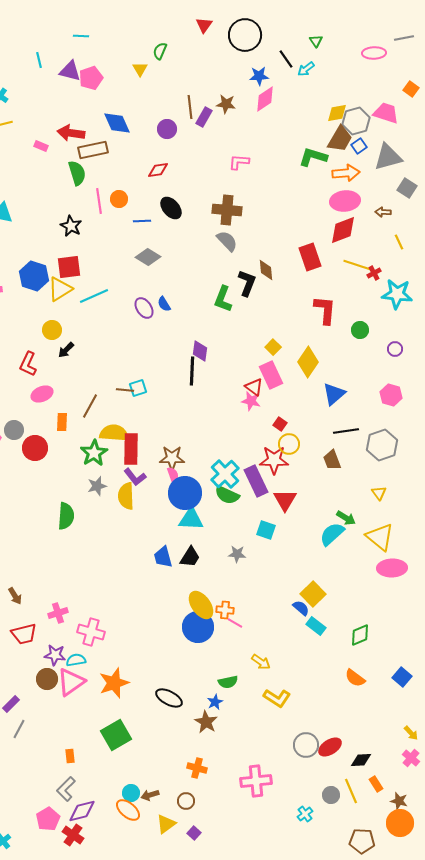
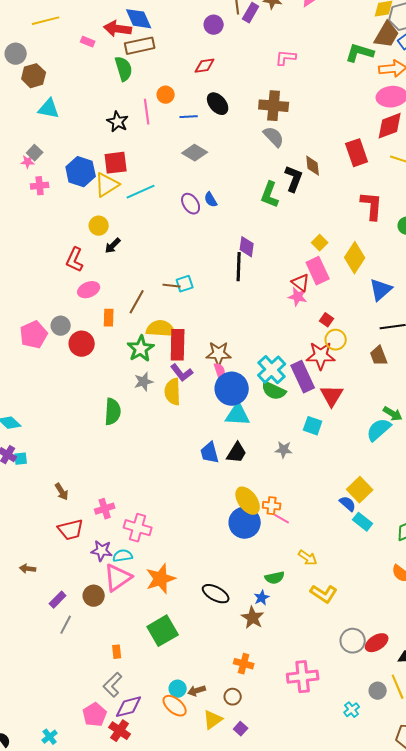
blue diamond: (117, 123) -> (139, 19), moved
pink line: (99, 201) -> (147, 112), moved
brown circle: (47, 679) -> (94, 596), moved

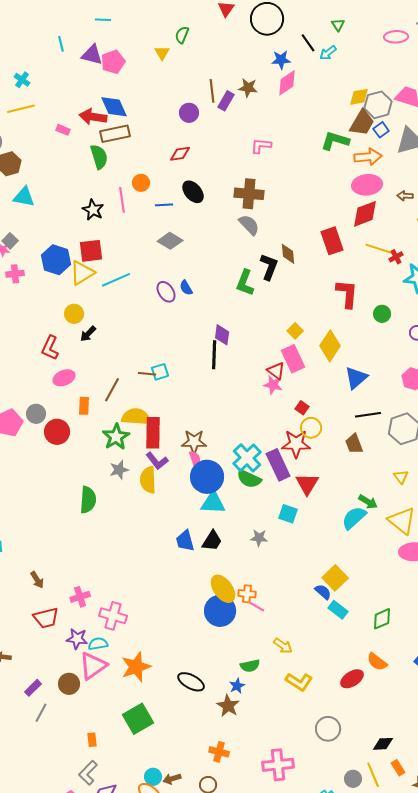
red ellipse: (377, 643) -> (352, 679), moved

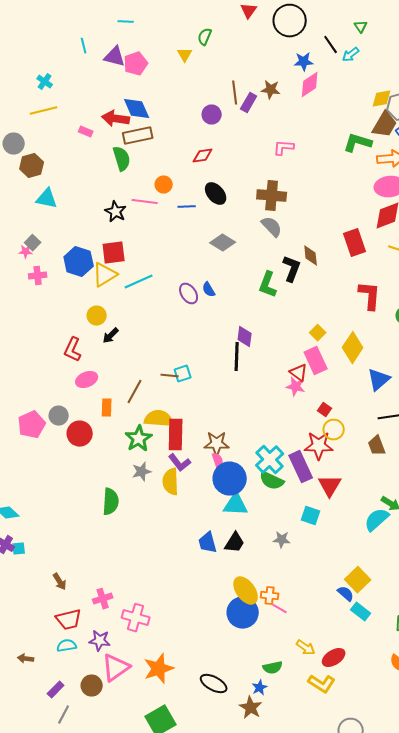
pink line: (122, 200) -> (145, 202), turned -75
gray diamond: (170, 241) -> (223, 243), moved
cyan semicircle: (98, 644) -> (67, 646), moved
red ellipse: (352, 679) -> (334, 658), moved

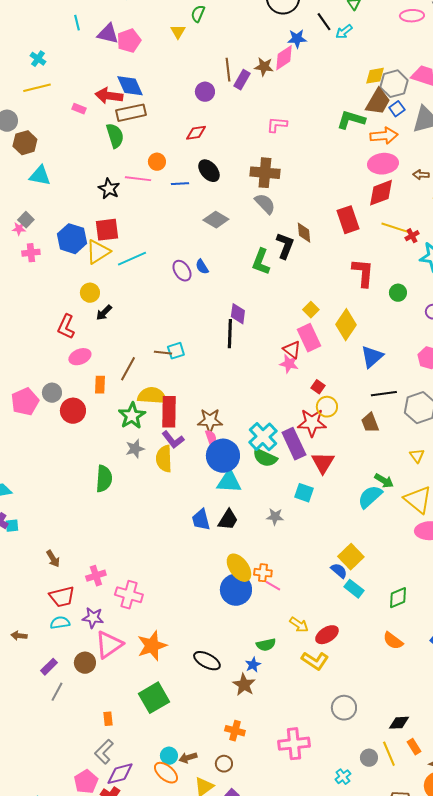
pink diamond: (310, 85) -> (284, 58), moved

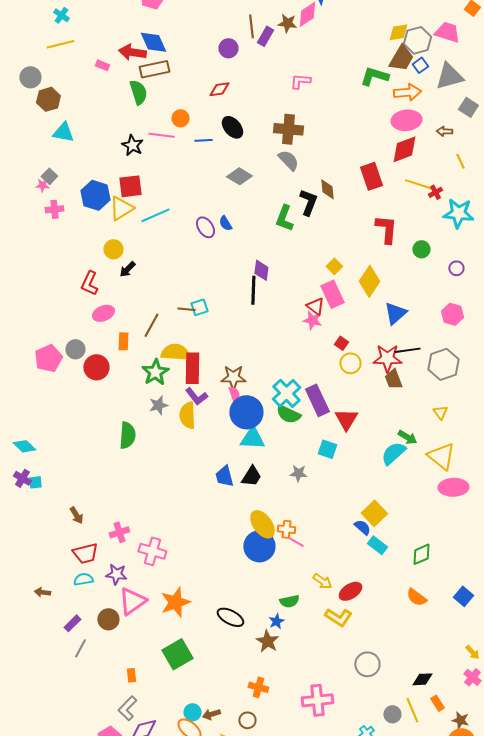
red star: (312, 423) -> (387, 358), moved

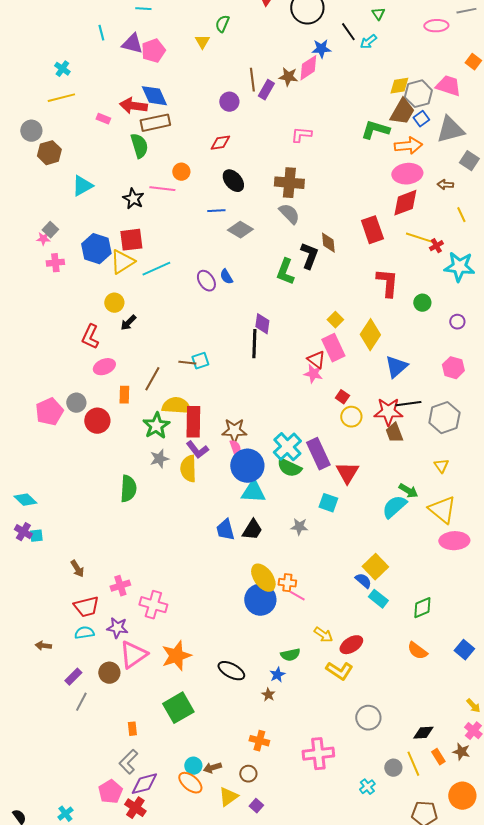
cyan triangle: (63, 132) -> (82, 186), moved, turned -40
blue line: (203, 140) -> (216, 211), moved
brown star: (267, 641) -> (268, 695), size x0.6
brown star: (460, 720) -> (461, 752), moved

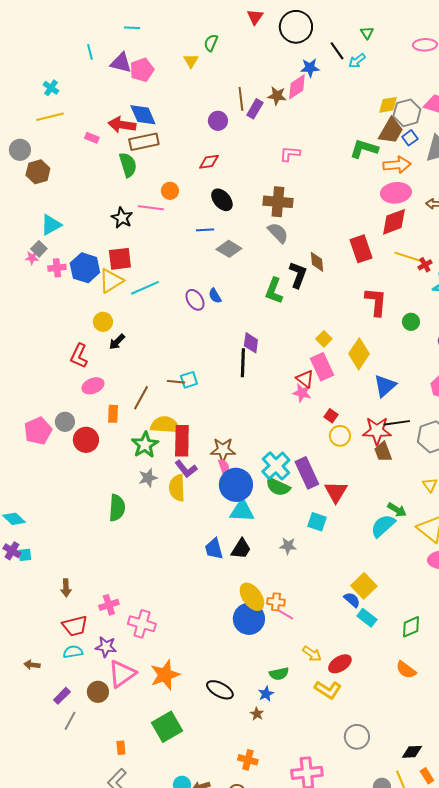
cyan triangle: (82, 186) -> (51, 225), moved
pink cross: (55, 263) -> (57, 268), moved
brown arrow: (77, 569) -> (66, 588), turned 30

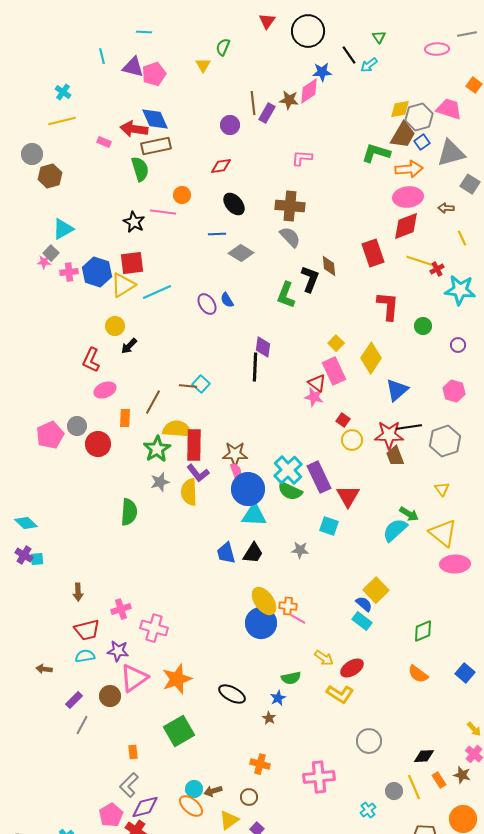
cyan square: (189, 380) -> (201, 384), turned -30
cyan rectangle: (367, 618) -> (362, 621), moved

